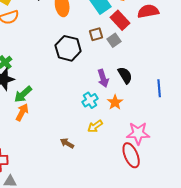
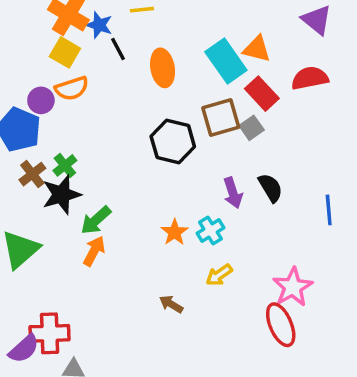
brown square: (96, 34) -> (221, 118), size x1.6
orange star: (115, 102) -> (175, 232), moved
pink star: (138, 133) -> (293, 287), turned -30

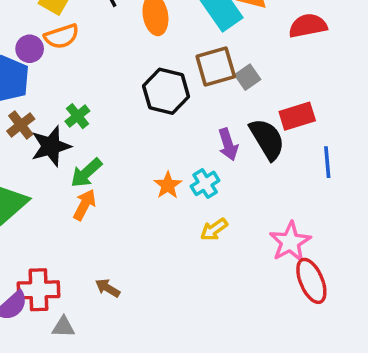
red rectangle: (262, 94) -> (297, 116), moved, turned -64
green cross: (65, 165) -> (77, 116), moved
black semicircle: (270, 188) -> (267, 139), size x1.4
brown arrow: (171, 304) -> (108, 288), moved
red ellipse: (281, 325) -> (311, 281), moved

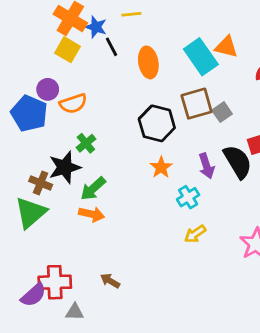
orange semicircle: (62, 36) -> (73, 104), moved
brown cross: (21, 125) -> (41, 183), moved, turned -30
orange star: (168, 185) -> (161, 167), moved
orange arrow: (85, 205) -> (92, 214), turned 75

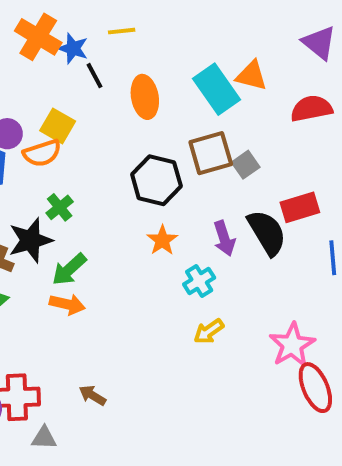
yellow square: (68, 50) -> (58, 126), moved

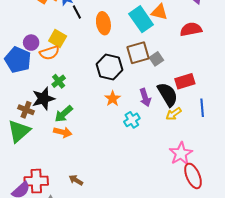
yellow arrow: (209, 331) -> (174, 114), moved

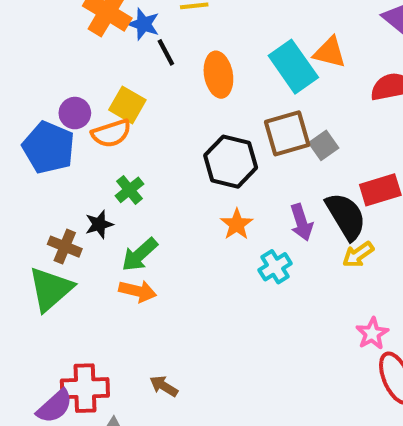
black star: (43, 99) -> (99, 224), size x0.6
pink star: (181, 154) -> (372, 334), size x0.7

